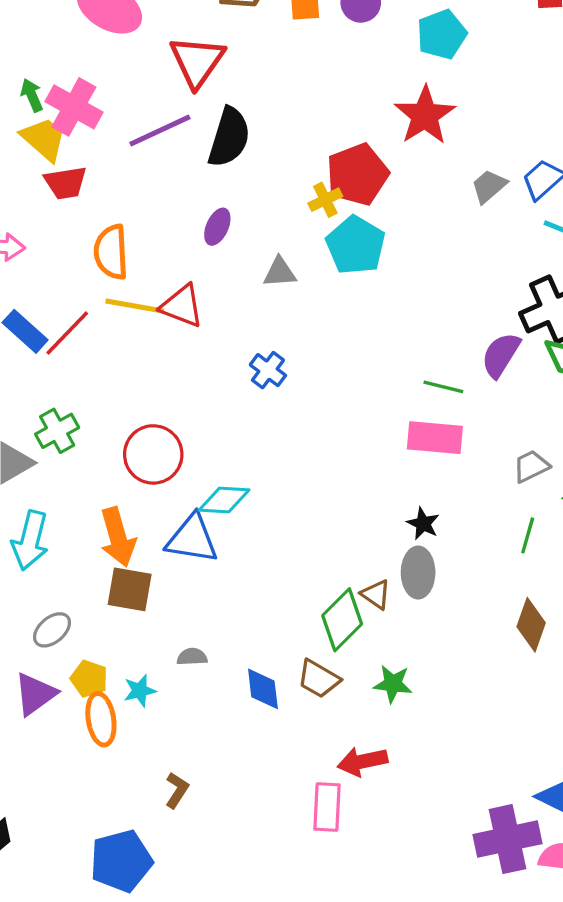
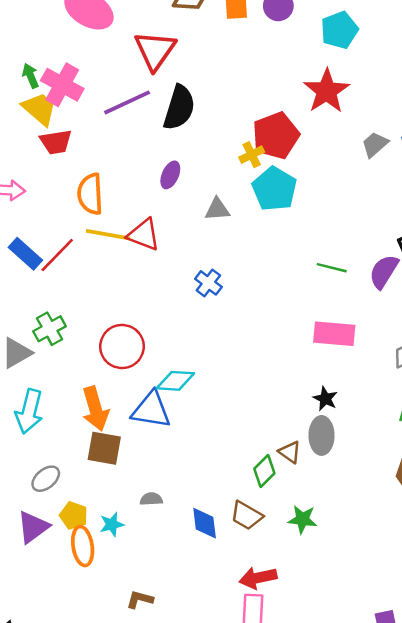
green line: (443, 387) -> (332, 268), moved
green diamond: (342, 620) -> (264, 471), size x0.7
red arrow: (362, 761) -> (258, 578), moved
brown L-shape: (177, 790) -> (140, 599), turned -108

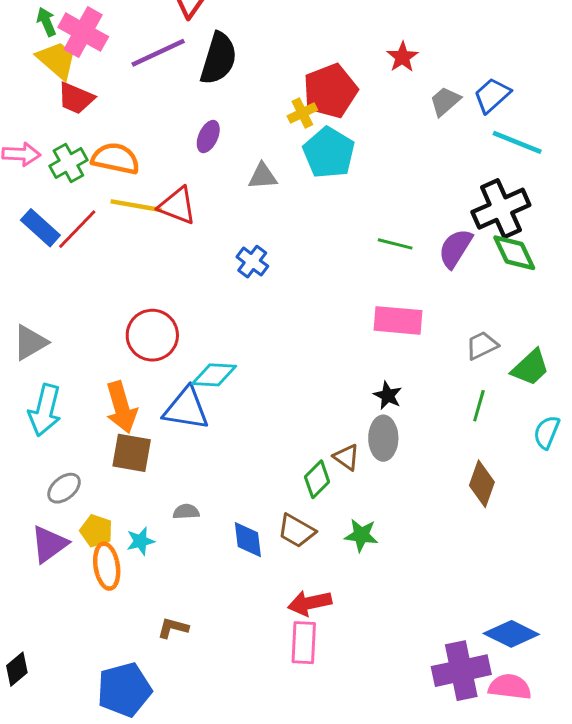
red star: (327, 91) -> (402, 57), moved, size x0.6
red trapezoid: (56, 142) -> (76, 98), turned 32
orange semicircle: (90, 194) -> (116, 159), turned 105
green cross: (50, 329) -> (68, 163), moved

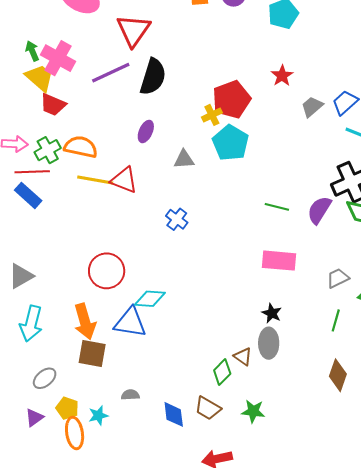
red line: (77, 229) -> (32, 172), moved, turned 44
purple triangle: (49, 544) -> (34, 418), size x0.7

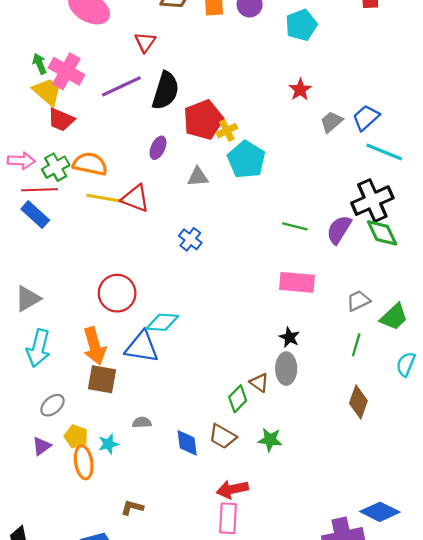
red triangle: (133, 30) -> (145, 42), size x0.6
red pentagon: (232, 99) -> (203, 120), moved

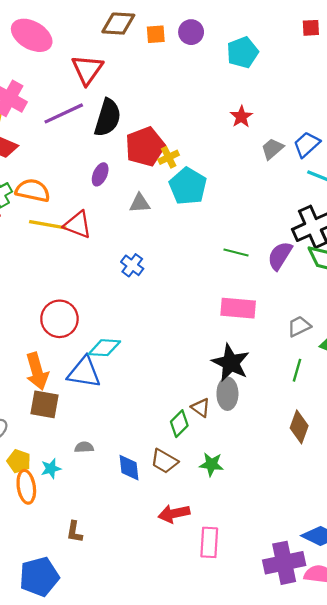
red triangle: (145, 42) -> (87, 70), size x1.5
black star: (289, 337) -> (231, 363), size x1.8
brown L-shape: (132, 508) -> (74, 532), turned -95
pink rectangle: (228, 518) -> (209, 542), moved

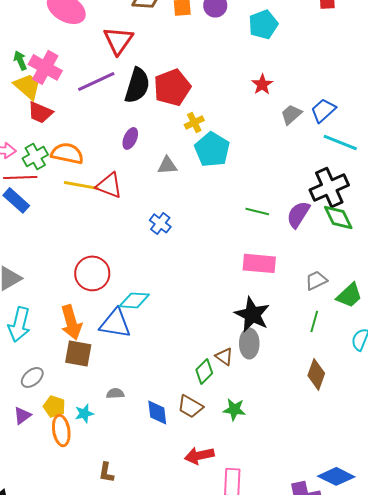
red pentagon: (145, 147) -> (172, 87), moved

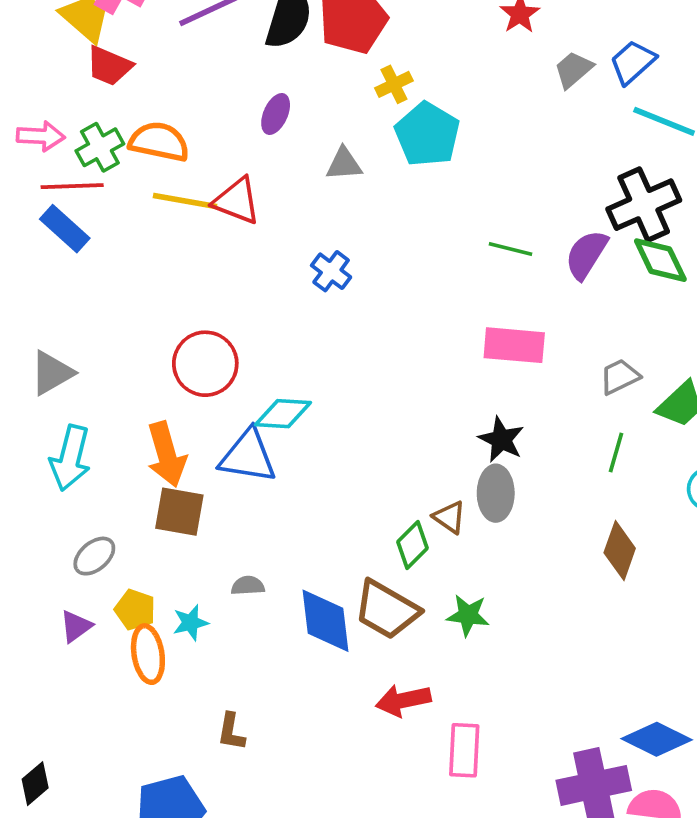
black star: (252, 314) -> (501, 440), size x0.7
brown trapezoid: (190, 406) -> (387, 610), size x1.4
blue diamond: (157, 412) -> (326, 621), size x1.4

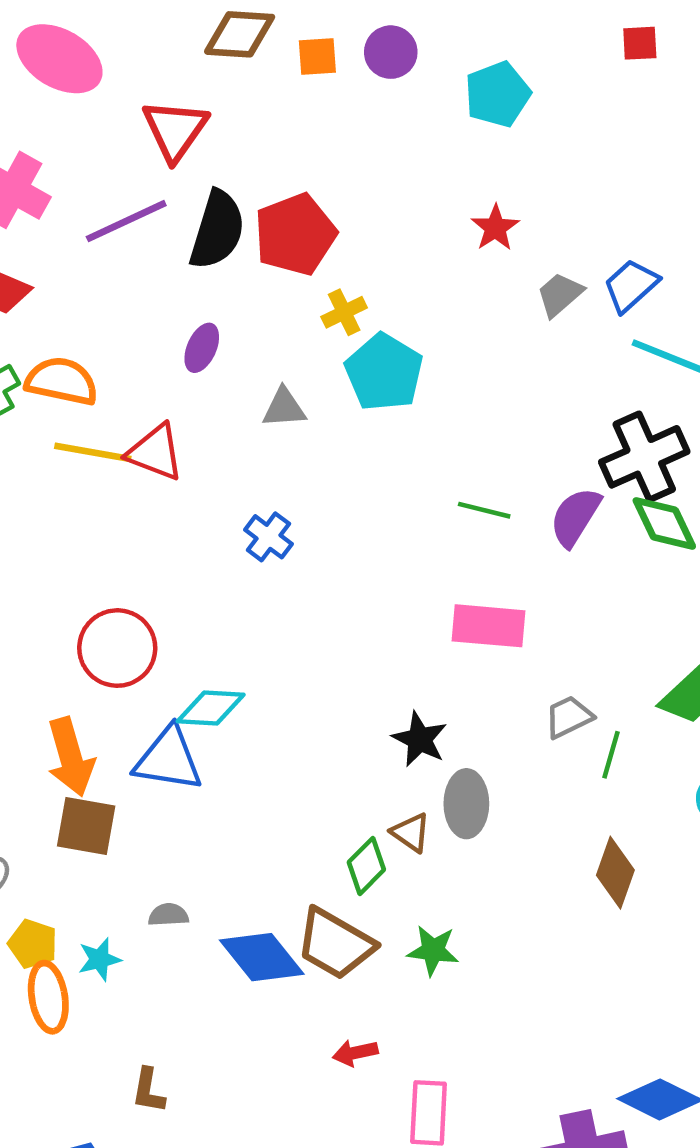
gray trapezoid: (620, 377) -> (569, 717), moved
black star: (501, 440) -> (420, 739), moved
blue diamond: (326, 621) -> (262, 957), turned -32
red arrow: (403, 700) -> (355, 1053), size x0.7

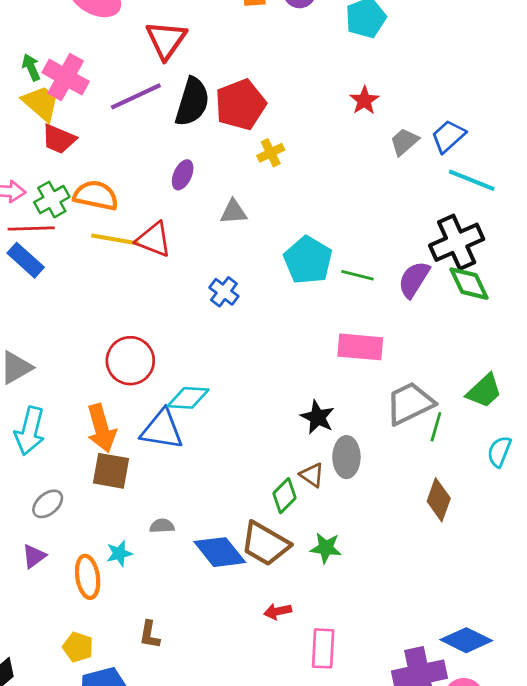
cyan pentagon: (384, 372) -> (308, 260), moved
gray trapezoid: (569, 717) -> (410, 403), size x1.6
yellow pentagon: (33, 944) -> (78, 647), moved

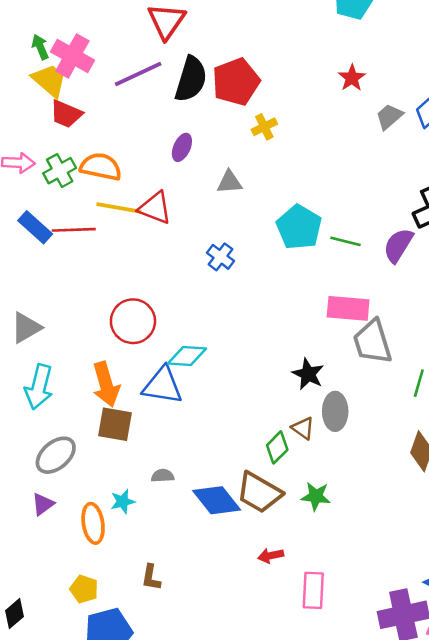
red line: (31, 228) -> (74, 230), moved
gray trapezoid: (410, 403) -> (372, 342), moved, turned -81
gray ellipse: (48, 504) -> (56, 455), size x1.4

